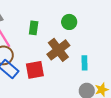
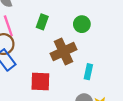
red square: (35, 70) -> (40, 82), moved

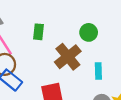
green circle: (82, 24) -> (89, 32), moved

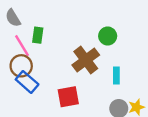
green rectangle: (38, 32) -> (38, 35), moved

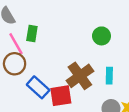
brown cross: (86, 60) -> (80, 76), moved
blue rectangle: (27, 82) -> (38, 87), moved

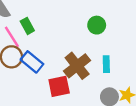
green rectangle: (32, 33) -> (27, 26), turned -35
blue rectangle: (38, 87) -> (32, 62), moved

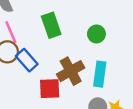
green rectangle: (27, 26) -> (51, 25), moved, size x1.5
cyan rectangle: (106, 64) -> (100, 74), size x1.5

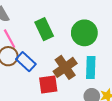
green circle: (96, 34) -> (84, 33), size x1.6

